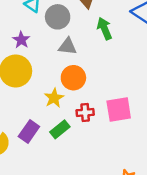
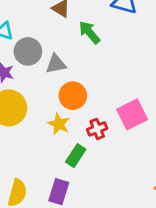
gray circle: (58, 17) -> (28, 51), moved
purple rectangle: (29, 132) -> (59, 192), moved

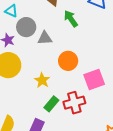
orange circle: (73, 96) -> (68, 61), moved
red cross: (97, 129) -> (74, 103), moved, size x1.5

